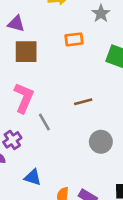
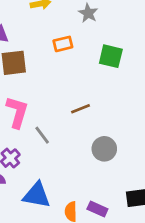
blue triangle: (33, 177) -> (37, 195), size x1.5

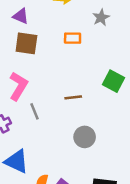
green square: (111, 56) -> (114, 81), moved

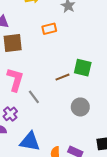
green square: (114, 81) -> (83, 68), moved

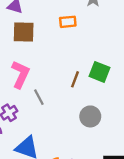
brown line: (63, 77) -> (75, 79), turned -56

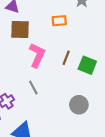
pink L-shape: (20, 74) -> (37, 55), moved
brown line: (75, 79) -> (66, 58), moved

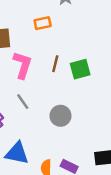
green square: (87, 65) -> (80, 69), turned -30
gray circle: (79, 105) -> (60, 116), moved

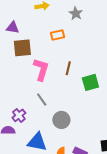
green square: (80, 69) -> (90, 82), moved
gray circle: (60, 116) -> (61, 120), moved

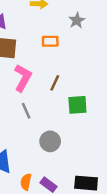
gray line: (42, 99) -> (26, 111), moved
gray circle: (61, 120) -> (50, 141), moved

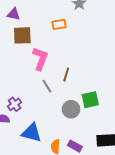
brown line: (55, 83) -> (66, 75), moved
green square: (77, 105) -> (90, 100), moved

